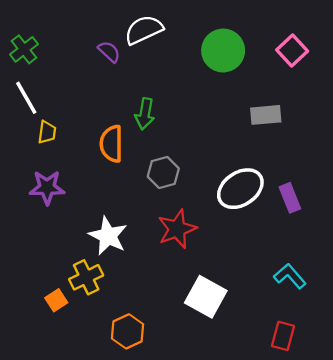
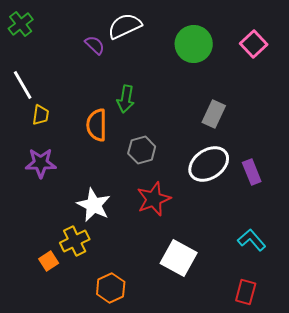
green cross: (24, 49) -> (21, 24), moved
gray rectangle: (266, 115) -> (214, 114), moved, turned -60

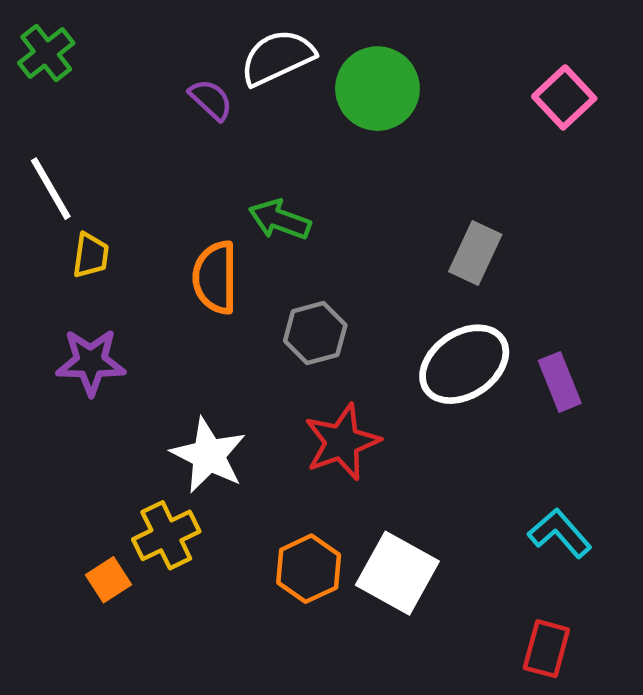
green circle: (194, 44) -> (377, 89), moved
green arrow: (126, 99) -> (280, 220), turned 100
orange hexagon: (111, 288) -> (309, 569), moved

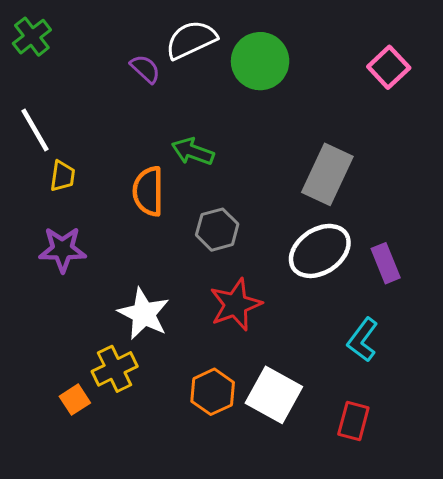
gray rectangle: (475, 253) -> (327, 174), size x1.4
cyan L-shape: (560, 533) -> (363, 340), moved, turned -102
red rectangle: (546, 649) -> (353, 421), moved

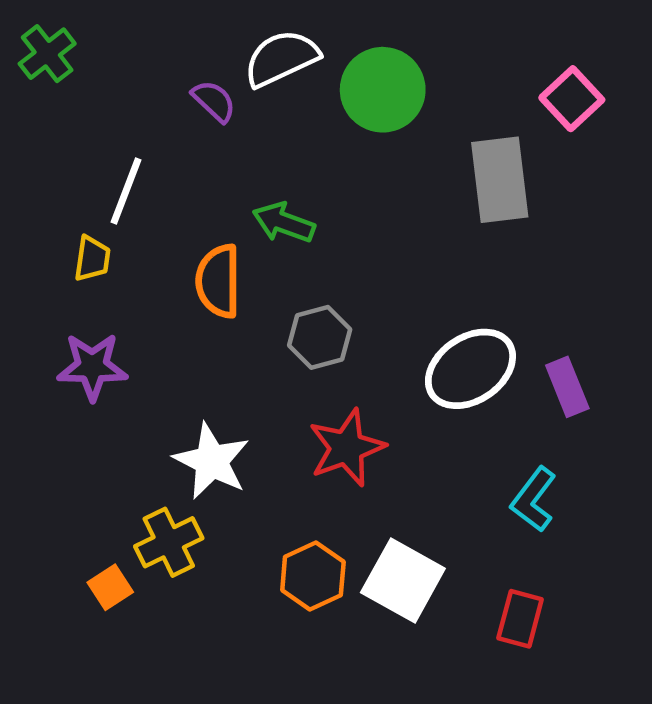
white line: (35, 130) -> (126, 191), moved, turned 51
gray rectangle: (327, 174) -> (500, 180), moved, turned -32

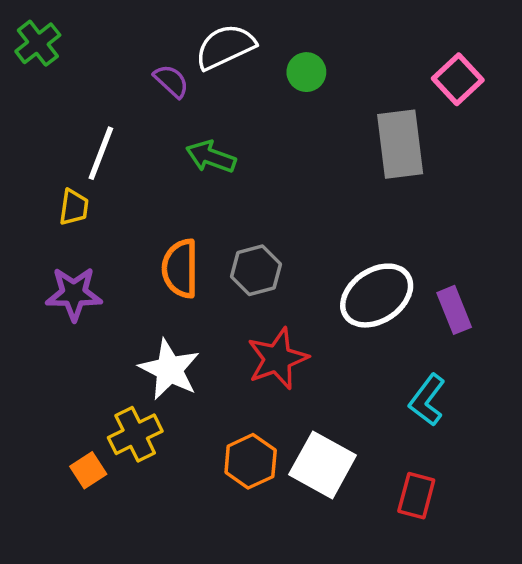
green circle: (383, 90) -> (306, 72), size x0.6
green arrow: (284, 223) -> (211, 157), moved
orange semicircle: (218, 281) -> (180, 268), moved

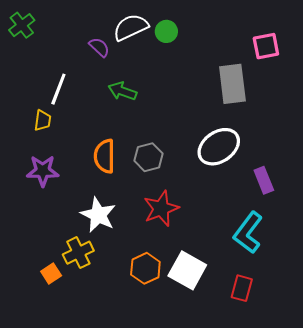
green circle: (306, 72) -> (166, 31), moved
pink square: (458, 79) -> (266, 46), turned 32
white ellipse: (377, 296) -> (219, 147), moved
cyan L-shape: (427, 400) -> (248, 233), size x1.4

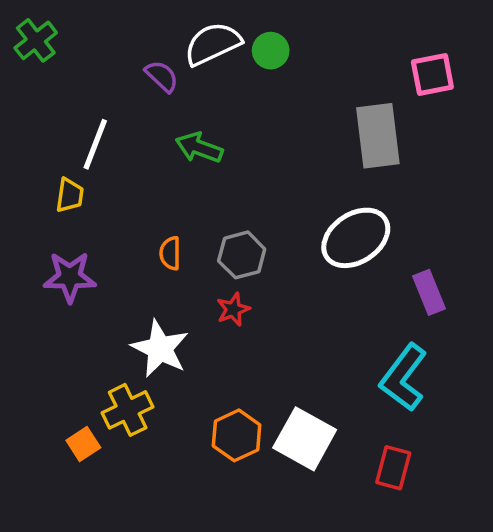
orange semicircle: (105, 156) -> (170, 253), size x0.6
red star: (161, 209) -> (233, 309), moved, size x0.6

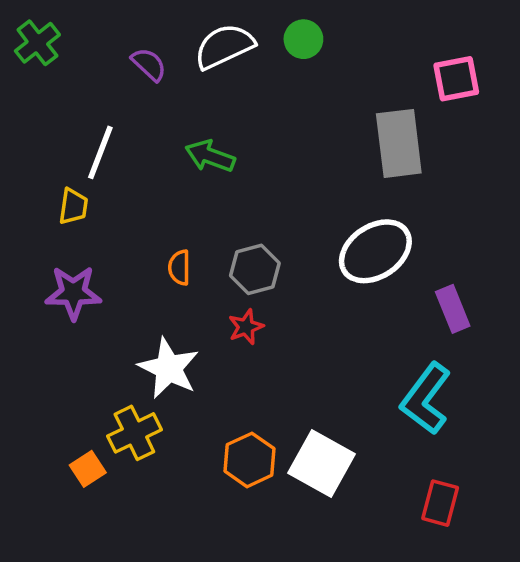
green circle: (271, 51) -> (303, 39), moved
purple semicircle: (162, 76) -> (149, 64), moved
red rectangle: (393, 468) -> (440, 503), moved

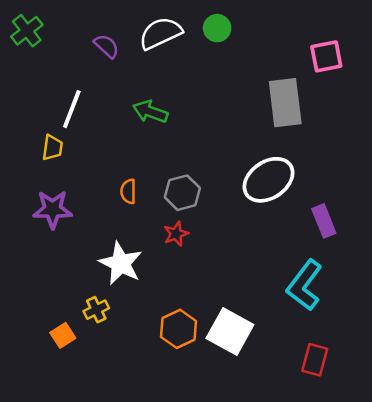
yellow cross: (134, 433) -> (96, 310), size x0.7

